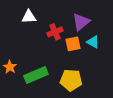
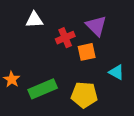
purple triangle: (81, 22) -> (96, 26), turned -36
cyan triangle: (93, 42) -> (116, 72), moved

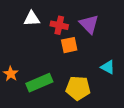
red cross: (65, 38) -> (59, 25), moved, turned 35
orange square: (87, 52) -> (69, 45), moved

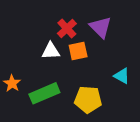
white triangle: (32, 19) -> (51, 51), moved
red cross: (59, 25) -> (67, 28), turned 35

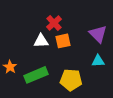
purple triangle: (101, 27) -> (98, 34), moved
cyan triangle: (122, 76) -> (98, 61), turned -32

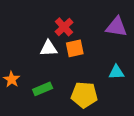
purple triangle: (98, 34) -> (116, 27), moved, turned -36
green rectangle: (36, 75) -> (43, 89), size x0.7

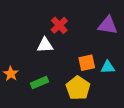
orange square: (75, 48) -> (87, 63), moved
yellow pentagon: (84, 95) -> (78, 88), turned 30

